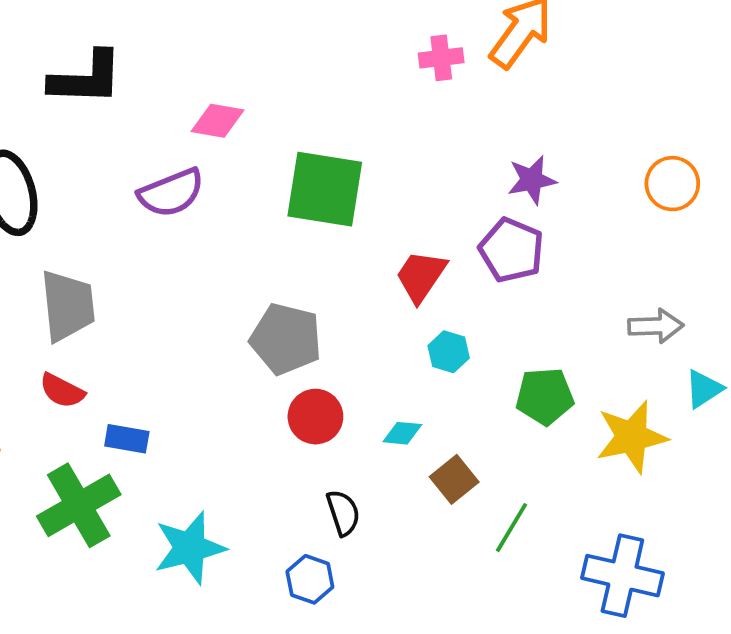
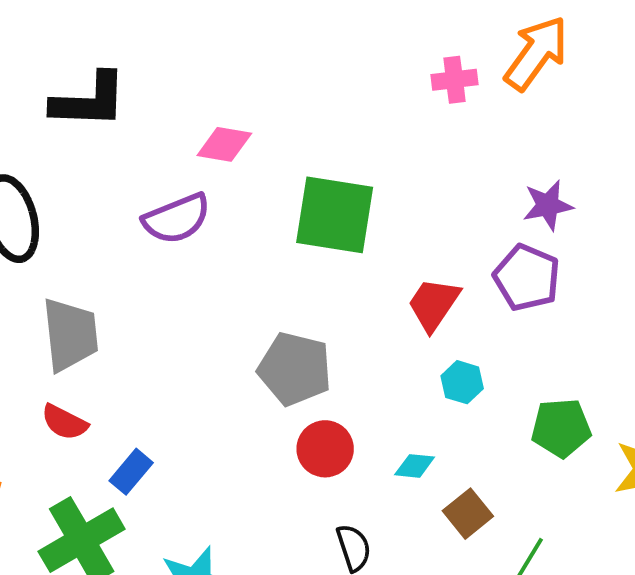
blue rectangle: (127, 439) -> (131, 472), turned -60

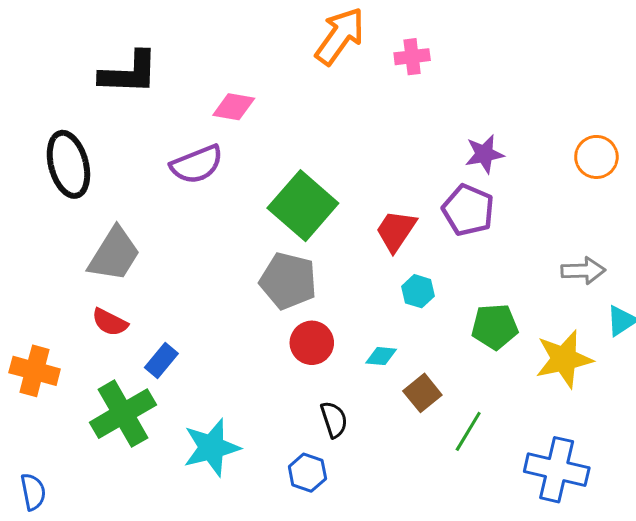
orange arrow: (536, 53) -> (340, 36), moved
green square: (335, 215) -> (303, 206), moved, turned 32
gray trapezoid: (70, 335) -> (114, 254), turned 38

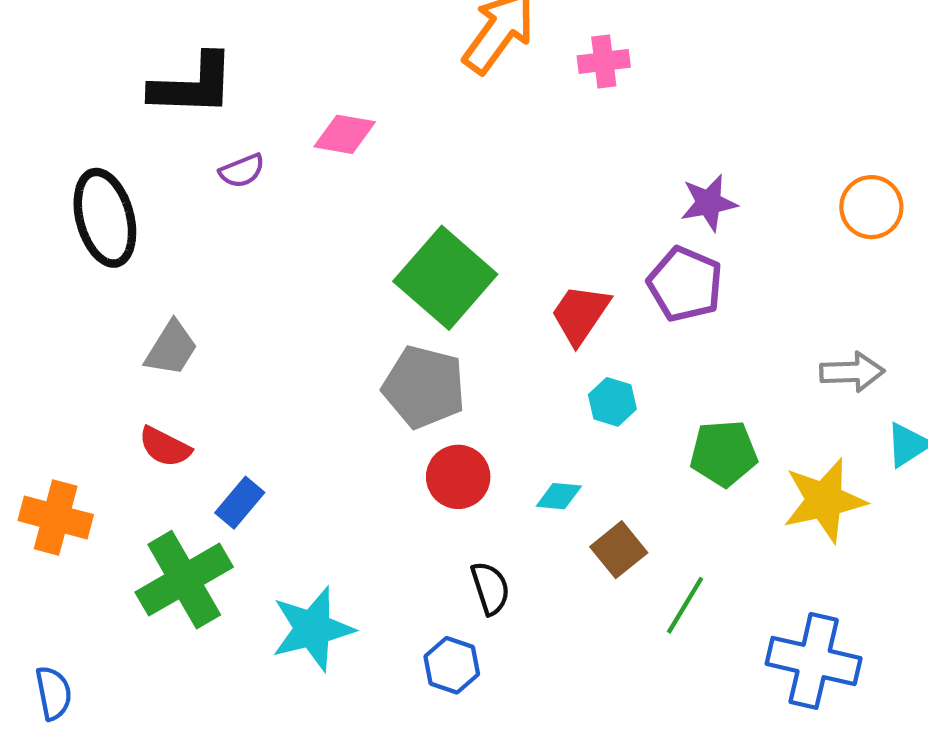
purple semicircle: (197, 164) -> (242, 171), moved, size x0.6
gray trapezoid: (114, 254) -> (171, 348), size x0.7

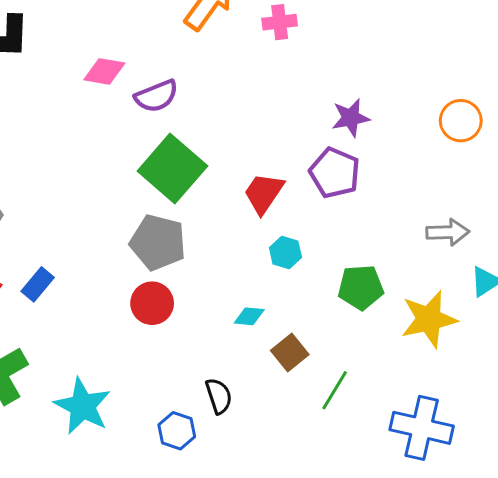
purple semicircle: (242, 171) -> (156, 96), moved, size x1.4
red circle: (458, 477) -> (152, 303), moved
blue rectangle: (240, 503) -> (38, 284), moved
black semicircle: (490, 588) -> (219, 396), moved
cyan star: (313, 629) -> (83, 406), turned -30

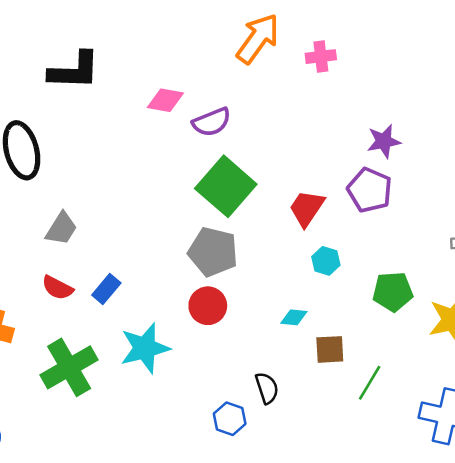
brown square: (290, 353) -> (330, 349), turned 36
cyan star: (83, 406) -> (145, 348), moved, turned 30

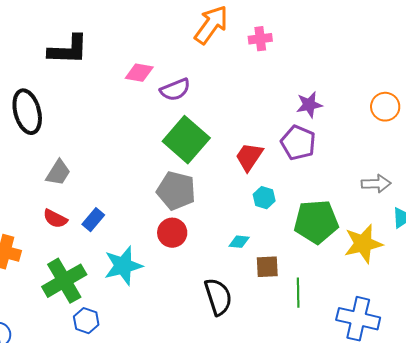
green pentagon: (393, 292) -> (316, 222), size x1.4
green line: (370, 383) -> (298, 293), turned -32
black semicircle: (267, 388) -> (218, 297), size x1.5
blue hexagon: (230, 419) -> (86, 321), moved

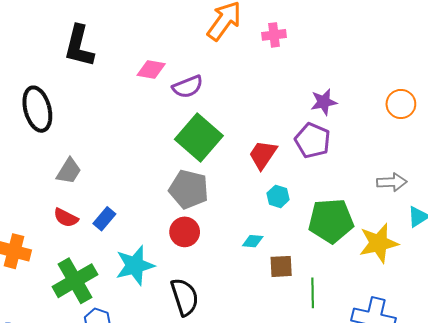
black L-shape: (68, 50) -> (79, 46), turned 102
black semicircle: (218, 297) -> (185, 297), moved

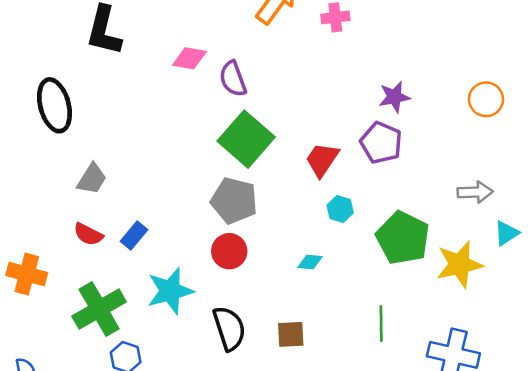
purple semicircle: (188, 87) -> (233, 79), turned 92
green pentagon: (331, 221) -> (403, 238), turned 30
brown square: (281, 266) -> (291, 334), moved

